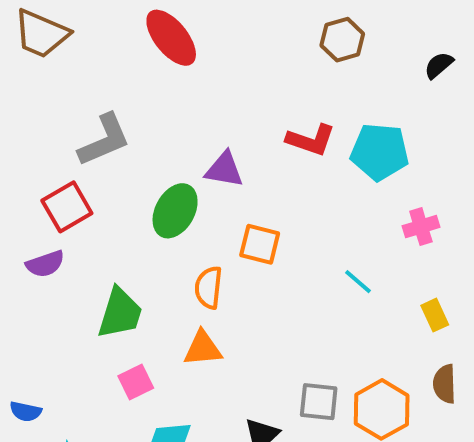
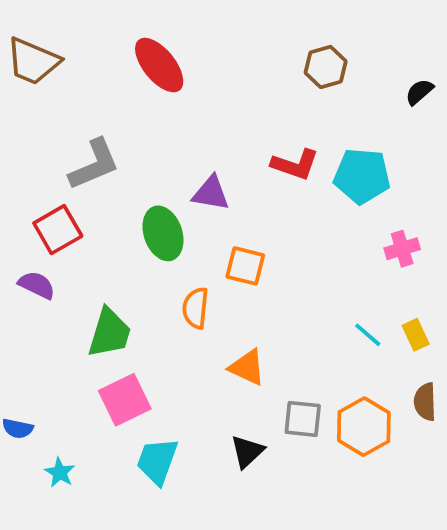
green ellipse: (175, 211) -> (163, 233), turned -48
purple semicircle: (45, 264) -> (37, 285), turned -135
cyan line: (358, 282) -> (368, 335), moved
orange triangle: (203, 349) -> (247, 367), moved, turned 30
pink square: (136, 382) -> (125, 400), size x1.5

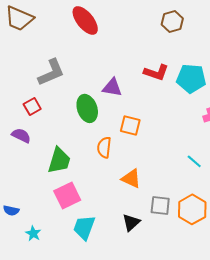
red square: (58, 230) -> (32, 106), size x0.7

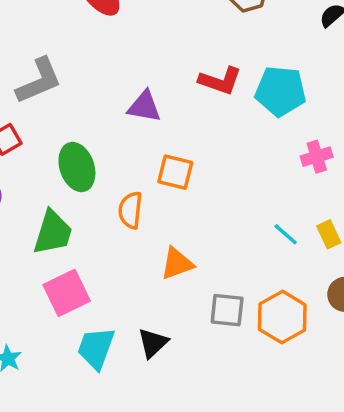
green ellipse: (87, 108) -> (77, 167), moved
orange triangle: (131, 178) -> (177, 264), turned -45
black triangle: (131, 222) -> (153, 343), moved

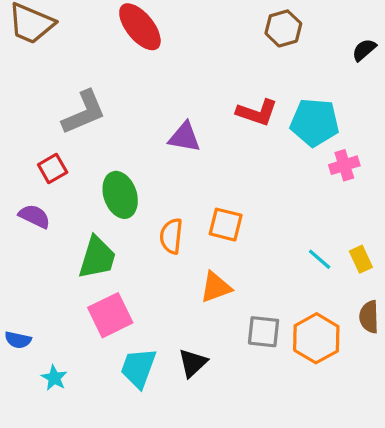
pink cross: (317, 157) -> (344, 165), moved
orange square: (175, 172) -> (226, 225), moved

